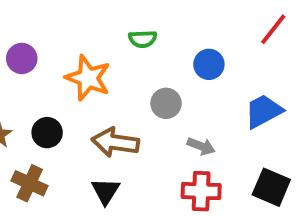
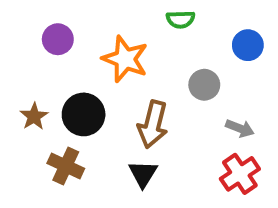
black circle: (47, 133) -> (84, 114), size x1.4
brown arrow: (115, 142) -> (153, 124), turned -84
red cross: (201, 191) -> (240, 174), turned -36

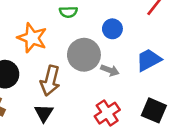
gray circle: (204, 85) -> (84, 55), size x1.6
gray arrow: (240, 128) -> (110, 70), moved

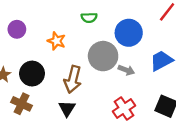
blue circle: (112, 29) -> (129, 33), size x1.5
orange star: (32, 38) -> (56, 41), size x0.7

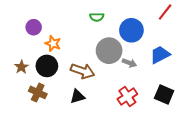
orange star: (56, 41) -> (53, 44), moved
brown arrow: (73, 79) -> (83, 71), turned -85
black triangle: (67, 108) -> (77, 97), turned 42

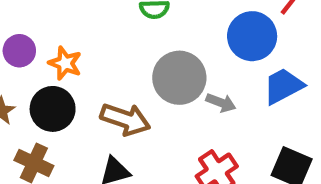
purple circle: (34, 27) -> (19, 51), moved
blue circle: (131, 30) -> (252, 36), moved

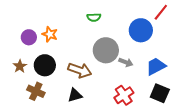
orange star: (65, 63) -> (50, 34), moved
blue trapezoid: (283, 86) -> (156, 66), moved

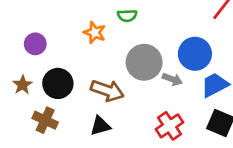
blue circle: (141, 30) -> (195, 54), moved
orange star: (50, 34) -> (95, 33), moved

